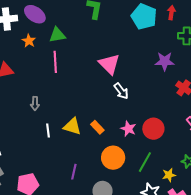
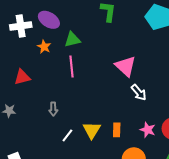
yellow triangle: (72, 126) -> (92, 130), turned 48
orange rectangle: (97, 127) -> (117, 130), turned 48
white line: (48, 131) -> (67, 135), turned 48

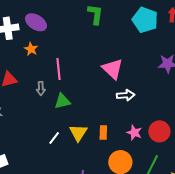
green triangle: (72, 40) -> (62, 101), moved
white arrow: (139, 93) -> (126, 95), turned -54
gray arrow: (53, 109) -> (41, 88), moved

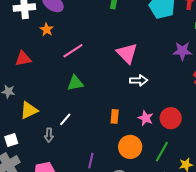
pink line: (58, 69) -> (73, 51), turned 60
gray arrow: (41, 88) -> (49, 135), moved
yellow triangle: (78, 133) -> (29, 110), moved, turned 30

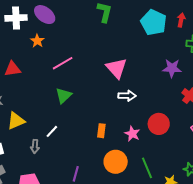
green triangle: (75, 83) -> (64, 96), turned -36
red circle: (171, 118) -> (159, 124), moved
green line: (162, 152) -> (147, 168), turned -55

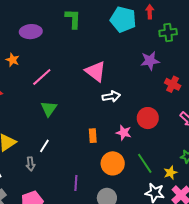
purple ellipse: (45, 15) -> (31, 32), moved, turned -30

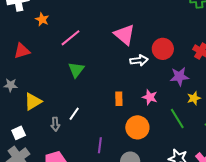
purple star: (150, 61) -> (179, 77), moved
red circle: (148, 118) -> (163, 49), moved
white line: (44, 146) -> (74, 114), moved
green line: (145, 163) -> (177, 119), moved
yellow star: (170, 173) -> (194, 98), moved

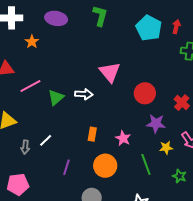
pink line: (71, 38) -> (30, 86), moved
white arrow: (139, 60) -> (84, 94), moved
purple line: (100, 145) -> (66, 167), moved

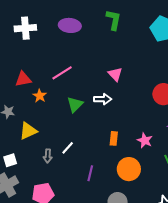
orange star: (32, 42) -> (40, 96), moved
pink triangle: (110, 72) -> (115, 74), moved, size x0.7
pink line: (30, 86) -> (62, 73), moved

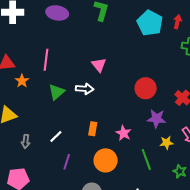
pink line: (62, 73) -> (46, 60), turned -55
white line: (68, 148) -> (56, 137), moved

